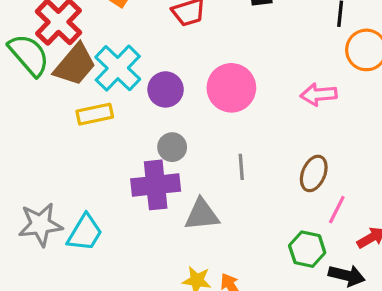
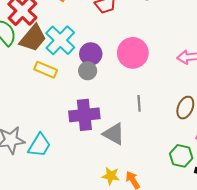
yellow rectangle: (95, 114) -> (46, 70), turned 35
gray circle: (172, 147) -> (88, 71), moved
gray triangle: (202, 215) -> (114, 134), turned 35

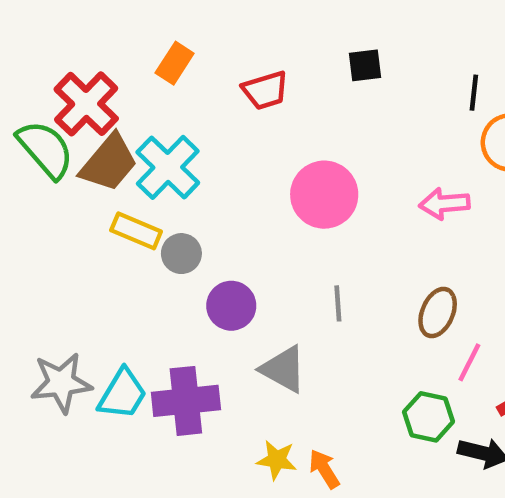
purple circle: (91, 54) -> (231, 306), moved
gray circle: (88, 71) -> (181, 254), moved
purple cross: (84, 115) -> (186, 401), moved

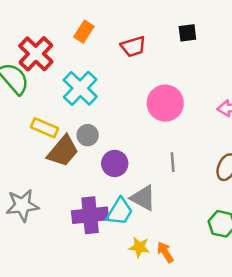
brown trapezoid: (109, 163) -> (63, 151), moved
yellow rectangle: (136, 231) -> (44, 128), moved
cyan trapezoid: (122, 394) -> (120, 212), moved

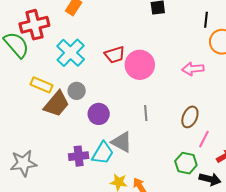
red trapezoid: (133, 46) -> (115, 55), moved
red cross: (36, 54) -> (34, 25), turned 32
gray star: (22, 205) -> (23, 163), moved
purple cross: (90, 215) -> (79, 156), size x0.7

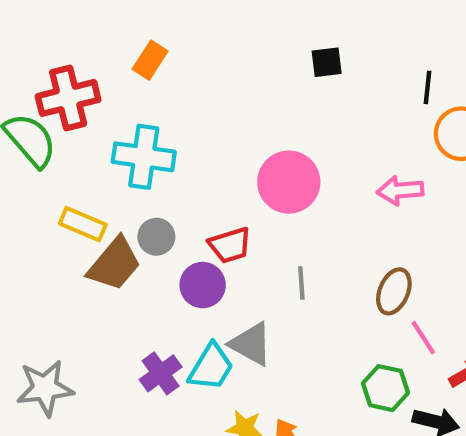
cyan cross: (71, 53) -> (144, 157), turned -36
red trapezoid: (115, 55) -> (230, 245), moved
pink line: (204, 139) -> (423, 338), turned -60
purple cross: (79, 156) -> (161, 373), turned -30

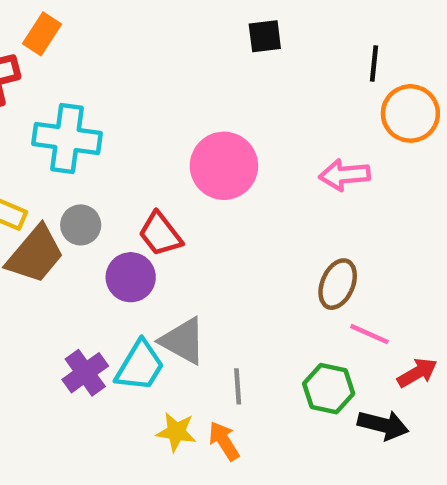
orange rectangle: (150, 60) -> (42, 34), moved
red trapezoid: (230, 245) -> (160, 234), turned 69
gray line: (301, 283) -> (238, 386), moved
pink line: (423, 338) -> (369, 334), turned -33

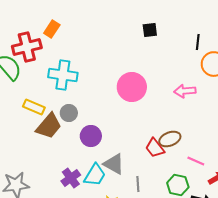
red trapezoid: (160, 234) -> (155, 148), moved
brown ellipse: (338, 284) -> (170, 139), moved, turned 45

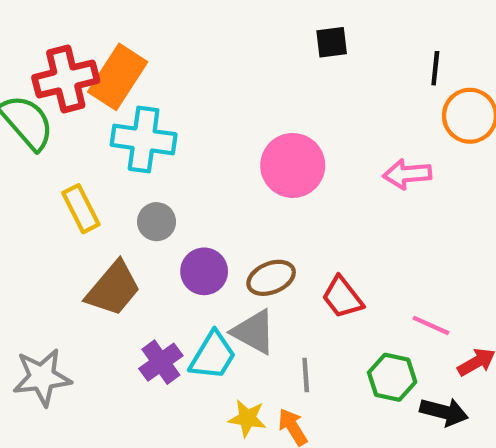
orange rectangle: (52, 29) -> (118, 77), moved, size x1.6
yellow rectangle: (34, 107) -> (81, 209), turned 40
brown trapezoid: (49, 126) -> (113, 289), moved
brown ellipse: (170, 139) -> (271, 278), moved

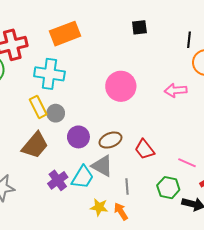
orange rectangle: (118, 77) -> (65, 34), moved, turned 36
yellow rectangle: (81, 209) -> (38, 107), moved

